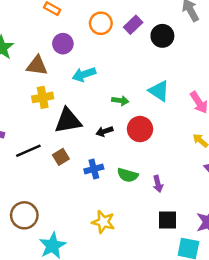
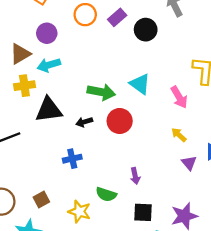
brown triangle: (37, 66) -> (20, 54), turned -40
cyan arrow: (84, 74) -> (49, 65), moved
green arrow: (120, 101) -> (101, 92), size x1.6
brown square: (61, 157) -> (41, 199), moved
green semicircle: (128, 175) -> (106, 194), moved

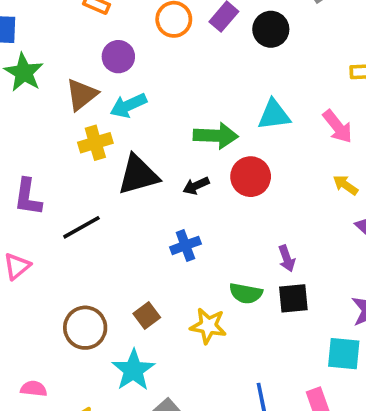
cyan triangle: (140, 84) -> (274, 115), turned -35
black square: (143, 212) -> (293, 298), moved

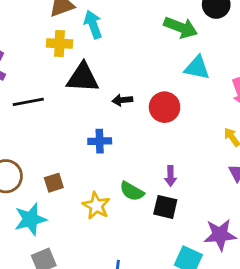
cyan arrow: (128, 105) -> (93, 25), turned 76
green arrow: (216, 136) -> (181, 27), moved

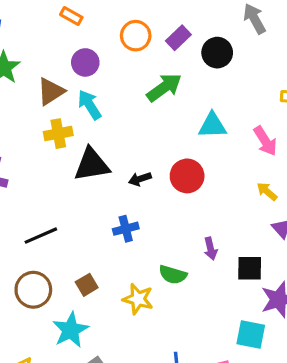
green arrow: (181, 27) -> (164, 87), moved, turned -44
black line: (28, 102) -> (41, 236), moved
black square: (165, 207) -> (250, 268), moved

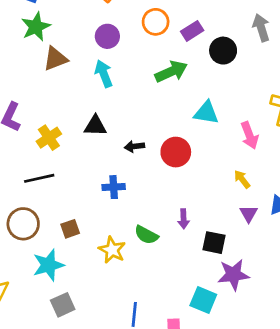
brown triangle: (51, 91) -> (55, 59), moved
yellow cross: (58, 134) -> (49, 138), moved, turned -35
black triangle: (92, 165) -> (95, 126), size x0.7

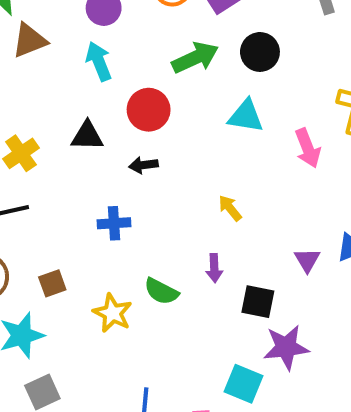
black circle: (223, 51) -> (260, 52), moved
red circle: (176, 152) -> (149, 110), moved
yellow arrow: (242, 179) -> (230, 208), moved

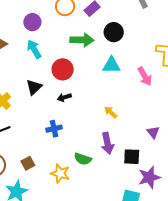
green arrow: (195, 58) -> (82, 40), turned 35
black triangle: (87, 136) -> (34, 87), turned -36
purple arrow: (214, 268) -> (107, 143), size x1.5

